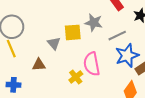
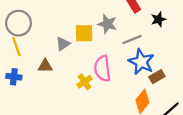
gray triangle: (54, 43) -> (63, 44), turned 32
blue star: (127, 55) -> (141, 62), turned -30
blue cross: (13, 85) -> (14, 77), moved

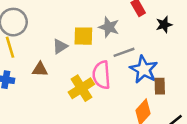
gray line: (132, 40) -> (124, 52), moved
brown rectangle: (157, 77) -> (160, 86), turned -64
yellow cross: (84, 82) -> (81, 88), size x1.5

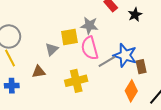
gray line: (124, 52) -> (107, 61), moved
pink semicircle: (101, 75) -> (90, 48), moved
yellow cross: (81, 88) -> (76, 81), turned 30

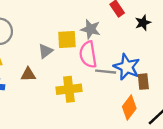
gray line: (107, 61) -> (106, 72), turned 30

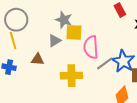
gray star: (91, 29) -> (64, 20), moved
gray line: (106, 72) -> (105, 63), turned -48

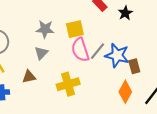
yellow square: (74, 32) -> (75, 29), moved
gray line: (105, 63) -> (97, 51), moved

